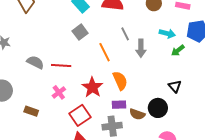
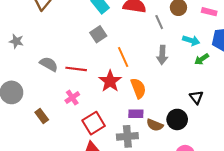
gray line: (125, 34) -> (159, 22), moved
red star: (92, 87) -> (110, 81), moved
brown rectangle: (31, 111) -> (42, 116), turned 32

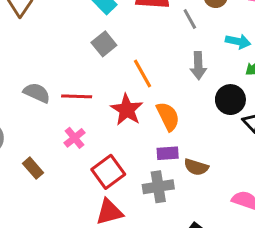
black circle: (177, 119) -> (230, 100), moved

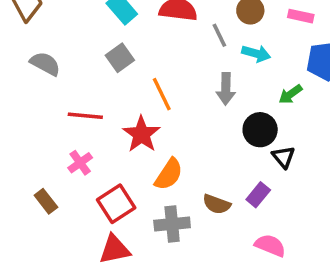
cyan arrow: (238, 41) -> (256, 53), moved
gray semicircle: (37, 93) -> (45, 64), moved
orange semicircle: (168, 116) -> (169, 174), moved, turned 56
purple rectangle: (168, 153) -> (258, 195), moved, turned -50
brown rectangle: (33, 168) -> (46, 201), moved

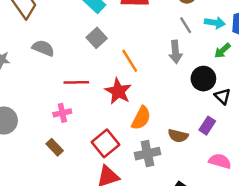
gray line: (219, 35) -> (186, 25), moved
cyan arrow: (256, 53) -> (215, 23), moved
pink cross: (80, 163) -> (62, 113), moved, turned 30

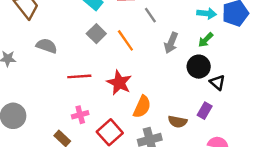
gray line: (186, 25) -> (150, 15), moved
green arrow: (222, 51) -> (206, 40), moved
gray arrow: (175, 52) -> (171, 43), turned 30
orange line: (130, 61) -> (125, 40), moved
pink cross: (62, 113) -> (80, 115), moved

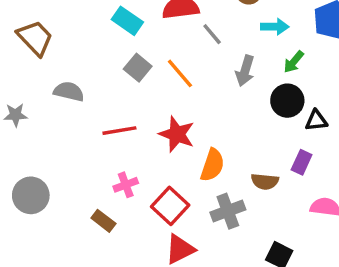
cyan arrow: (207, 13) -> (275, 27), moved
black triangle: (217, 82) -> (316, 120), turned -42

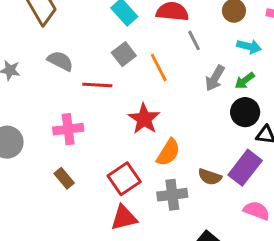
green arrow: (294, 62) -> (245, 81), moved
red line: (119, 131) -> (97, 85), moved
purple rectangle: (302, 162) -> (245, 168), size x1.6
pink cross: (126, 185) -> (68, 129), moved, size x1.4

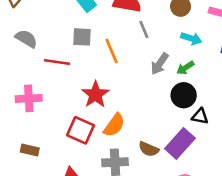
gray square: (124, 54) -> (82, 37), turned 36
brown rectangle: (64, 178) -> (30, 150), moved, turned -42
red square: (124, 179) -> (80, 130), moved, turned -36

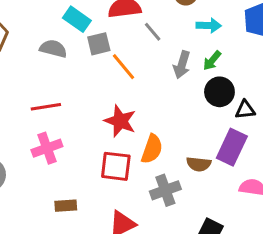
gray square: (82, 37) -> (99, 44), moved
gray semicircle: (26, 39) -> (53, 49), moved
red line: (57, 62) -> (46, 107), moved

